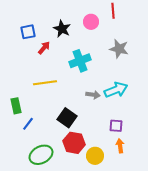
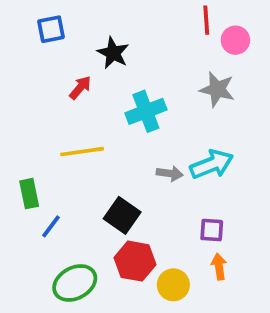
pink circle: (91, 22) -> (235, 40), moved
blue square: (28, 32) -> (51, 29), moved

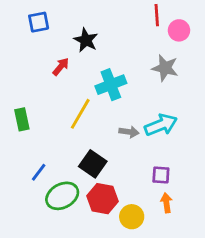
yellow line: (82, 152) -> (80, 114), moved, turned -52
green rectangle: (29, 194) -> (22, 119), moved
green ellipse: (75, 283) -> (62, 196), moved

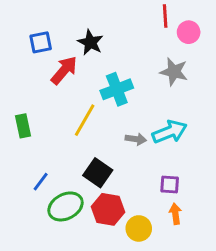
blue square: (39, 22) -> (41, 42), moved
red arrow: (61, 67) -> (64, 70), size x1.5

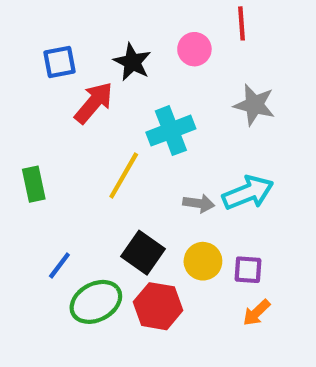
pink circle: (189, 32) -> (194, 49), moved
orange arrow: (175, 214) -> (257, 313), turned -126
yellow circle: (139, 228) -> (203, 261), moved

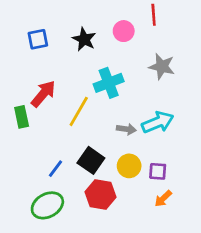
red arrow: (94, 103) -> (43, 94), moved
blue line: (59, 265) -> (56, 169), moved
green ellipse: (96, 302) -> (47, 205), moved

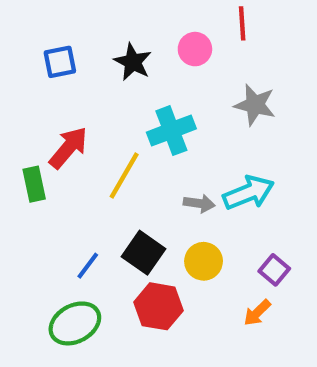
purple square: (158, 171) -> (274, 270), moved, turned 36

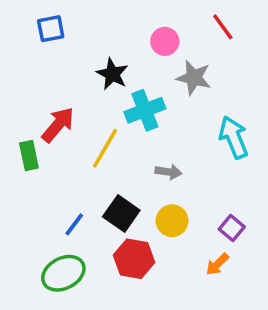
red line: (242, 23) -> (223, 27), moved, turned -32
blue square: (60, 62) -> (51, 29), moved
black star: (133, 62) -> (112, 74), moved
gray star: (255, 105) -> (194, 78), moved
cyan arrow: (249, 193) -> (234, 137), moved, turned -90

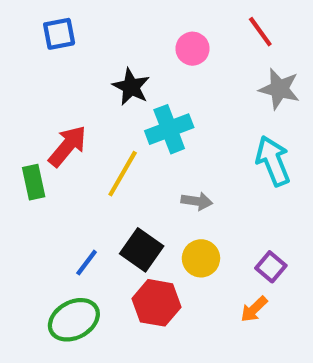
gray star: (194, 78) -> (279, 89), moved

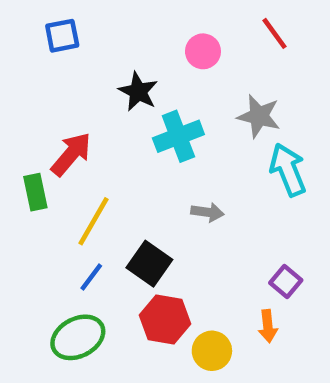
gray star: (279, 89) -> (259, 116), moved
yellow line: (123, 174) -> (93, 221), moved
yellow circle: (201, 258) -> (212, 351), moved
orange arrow: (254, 309) -> (268, 326), turned -52

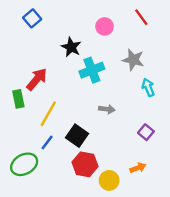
blue square: (62, 36) -> (32, 18), turned -30
cyan arrow: (288, 170) -> (148, 87), size x0.7
purple square: (286, 282) -> (146, 132), moved
orange arrow: (268, 326) -> (138, 168), turned -105
green ellipse: (78, 337) -> (24, 164), moved

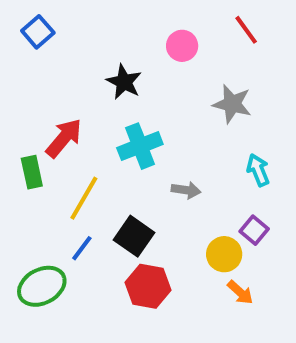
blue square: (32, 18) -> (38, 32), moved
cyan cross: (92, 70) -> (140, 146), moved
cyan arrow: (148, 87) -> (258, 170), moved
orange arrow: (138, 168) -> (240, 292), turned 63
yellow circle: (109, 180) -> (224, 254), moved

